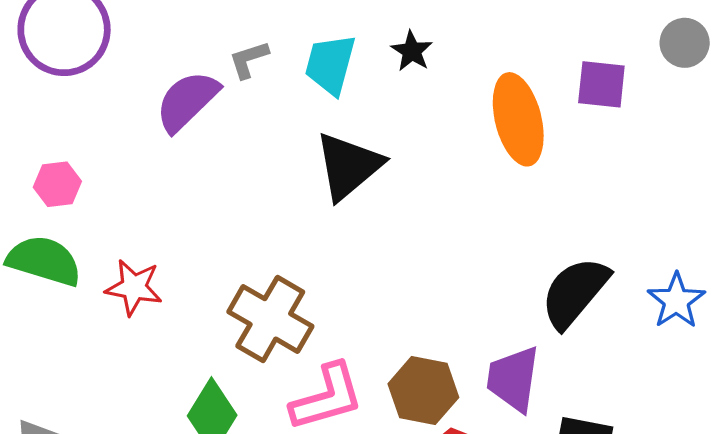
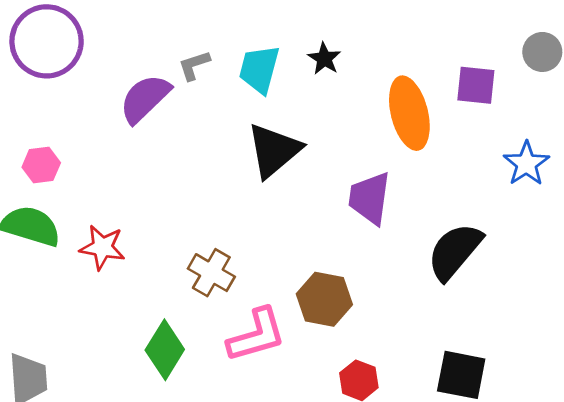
blue star: (676, 301) -> (526, 164), moved
brown cross: (270, 319) -> (211, 273), size x0.7
purple trapezoid: (513, 379) -> (370, 198), moved
brown hexagon: (423, 391) -> (324, 299), moved

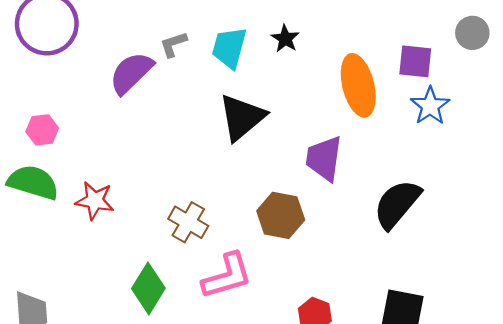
blue star: (526, 164) -> (430, 106), moved
brown hexagon: (324, 299) -> (281, 215), moved

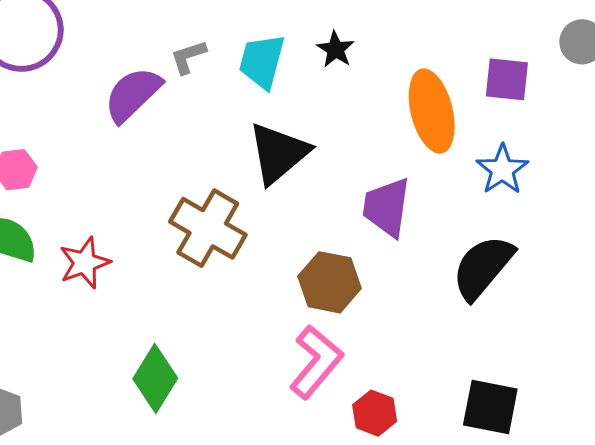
blue star: (430, 106) -> (502, 170), moved
red star: (95, 201) -> (85, 263), turned -30
brown cross: (188, 222) -> (208, 228), moved, size x1.4
pink L-shape: (227, 276) -> (316, 362), moved, turned -34

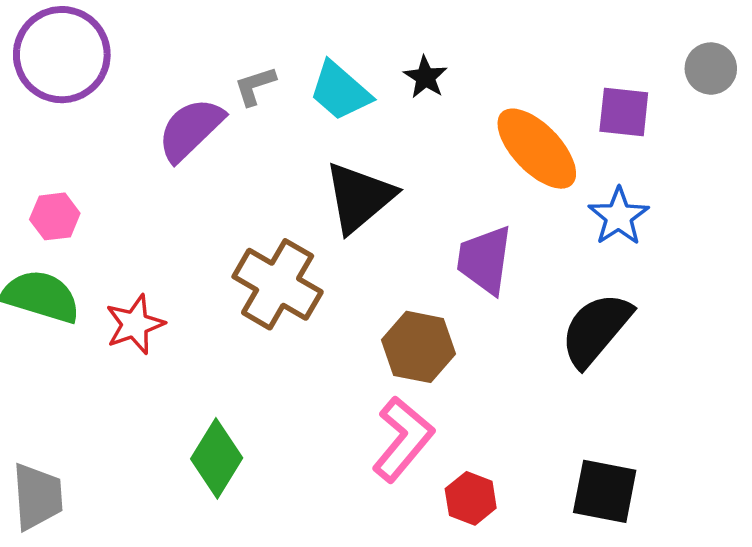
cyan trapezoid: (262, 61) -> (340, 91), turned -64
orange ellipse: (432, 111) -> (537, 149), turned -30

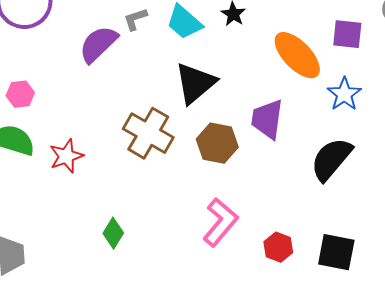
brown hexagon: (418, 347) -> (217, 143), moved
green diamond: (217, 458) -> (113, 233), size x0.7
red hexagon: (471, 498) -> (278, 247), moved

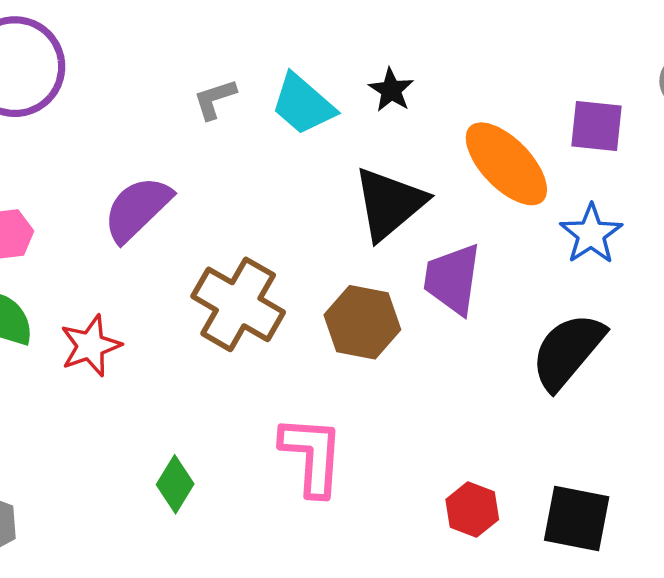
purple semicircle: (98, 44) -> (137, 209), moved
black triangle: (195, 83) -> (389, 203), moved
pink L-shape: (220, 222) -> (312, 456), moved, turned -36

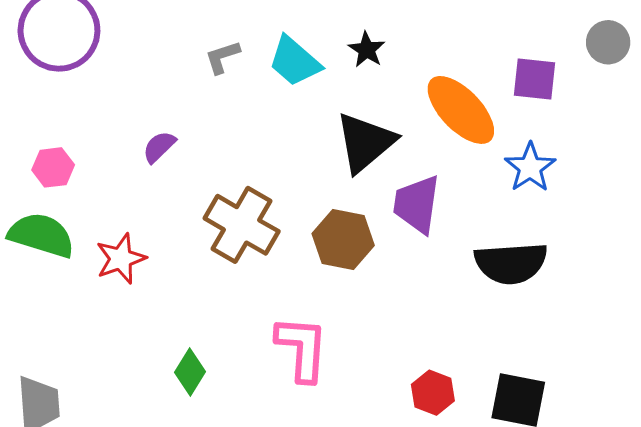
purple semicircle: (137, 209) -> (159, 147), size x0.6
black semicircle: (568, 351) -> (511, 263), turned -134

